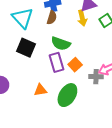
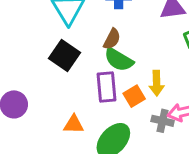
brown semicircle: (52, 18) -> (112, 39), moved
yellow arrow: (82, 18) -> (157, 83), moved

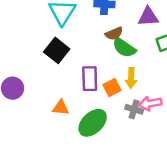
brown semicircle: (112, 39) -> (114, 34), moved, turned 36
green semicircle: (119, 60) -> (124, 48), moved

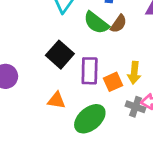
brown semicircle: (114, 34) -> (119, 24), turned -36
green semicircle: (124, 48) -> (96, 23), moved
black square: (57, 50) -> (60, 55), moved

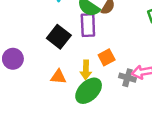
purple rectangle: (90, 71) -> (88, 25), moved
yellow arrow: (134, 73) -> (86, 70), moved

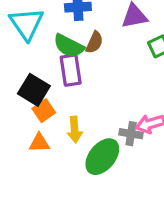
orange square: (107, 57) -> (44, 111), moved
green ellipse: (89, 91) -> (102, 157), moved

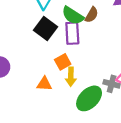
black square: (34, 90) -> (46, 28), moved
orange square: (44, 111) -> (63, 62), moved

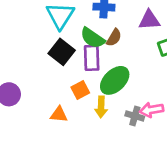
yellow arrow: (71, 77) -> (101, 107), moved
green ellipse: (89, 98) -> (115, 80), moved

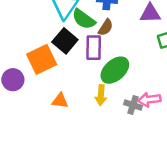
green semicircle: (93, 38) -> (84, 19), moved
brown semicircle: (114, 38) -> (106, 27), moved
orange square: (80, 90) -> (42, 59), moved, size x1.6

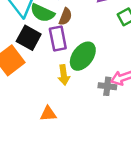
yellow arrow: (101, 95) -> (64, 75), moved
orange triangle: (60, 101) -> (48, 114), moved

